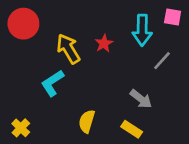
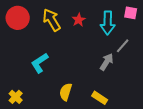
red star: (104, 43) -> (79, 20), moved
yellow arrow: (68, 49) -> (52, 20), moved
gray arrow: (141, 99) -> (107, 62), moved, turned -96

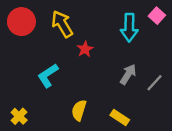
pink square: (131, 13) -> (157, 16), turned 32
red star: (79, 20) -> (85, 49), moved
gray line: (123, 46) -> (154, 83), moved

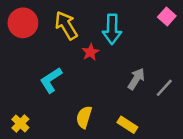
cyan arrow: (129, 28) -> (112, 29), moved

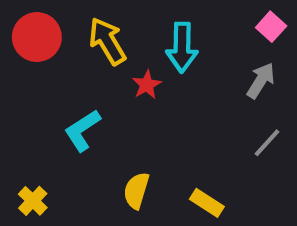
gray arrow: (136, 79) -> (261, 81), moved

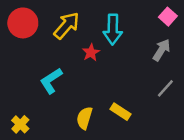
yellow arrow: (107, 41) -> (66, 26), turned 72
yellow rectangle: (207, 203) -> (120, 112), moved

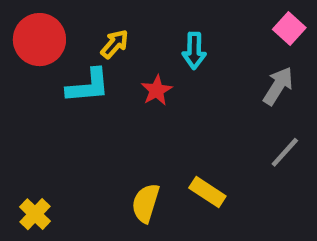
yellow arrow: (66, 26) -> (115, 44), size x0.6
cyan arrow: (113, 29) -> (194, 51), size x0.7
cyan L-shape: (51, 81) -> (88, 86), moved, turned -152

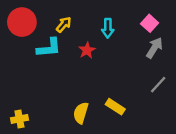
pink square: (289, 28) -> (150, 23), moved
yellow cross: (35, 214) -> (19, 119), turned 35

